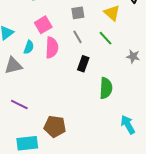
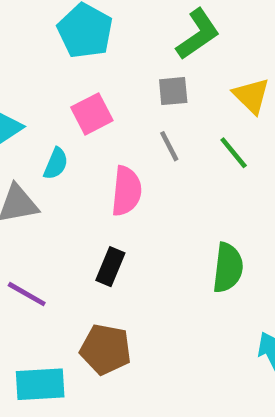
pink semicircle: (52, 48) -> (126, 191), moved
black rectangle: (83, 64) -> (110, 267), moved

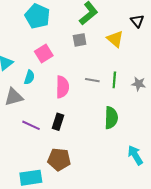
gray line: (169, 146) -> (92, 80), moved, turned -48
green line: (234, 153) -> (114, 80), moved, turned 49
purple line: (27, 294) -> (31, 125), moved

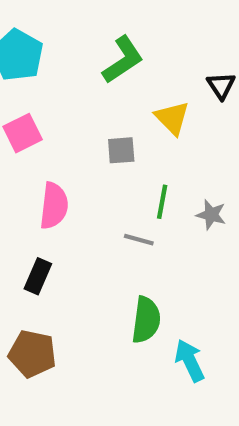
gray square: (80, 40) -> (121, 150), moved
gray line: (92, 80) -> (139, 240), moved
green semicircle: (111, 118) -> (146, 320), moved

